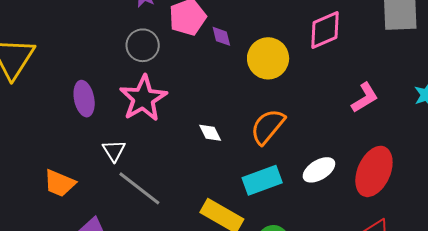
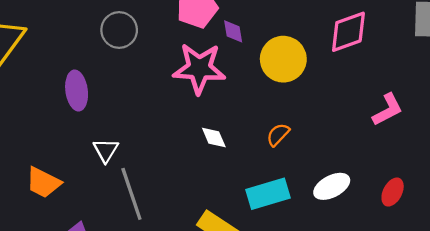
gray circle: (143, 45) -> (119, 30), moved
pink star: (143, 98) -> (199, 68), moved, turned 30
orange semicircle: (268, 126) -> (278, 135), size x0.6
red ellipse: (374, 171) -> (393, 192), size x0.5
gray line: (139, 188) -> (131, 194), turned 30

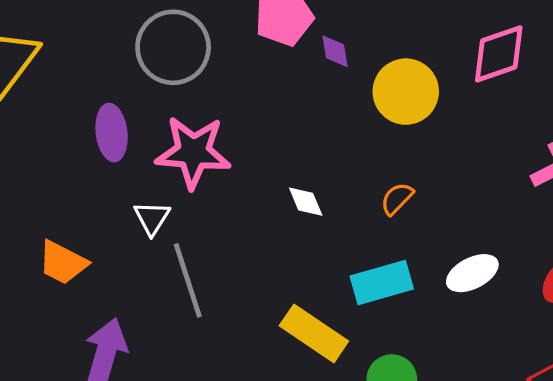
gray circle: (119, 30) -> (173, 47), size x1.4
pink star: (199, 68) -> (193, 152), moved

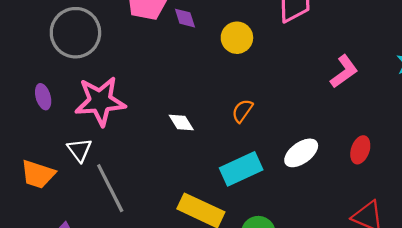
yellow circle: (406, 92) -> (237, 38), size x0.7
purple ellipse: (112, 133) -> (43, 97), size x0.7
orange trapezoid: (63, 263) -> (38, 174), moved

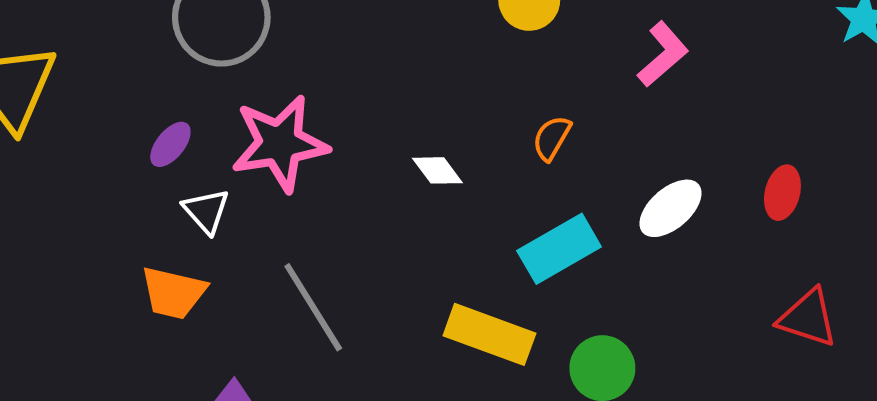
pink L-shape: (344, 72) -> (663, 54), moved
purple ellipse: (43, 97) -> (170, 144), turned 60
white triangle: (79, 150) -> (206, 211), moved

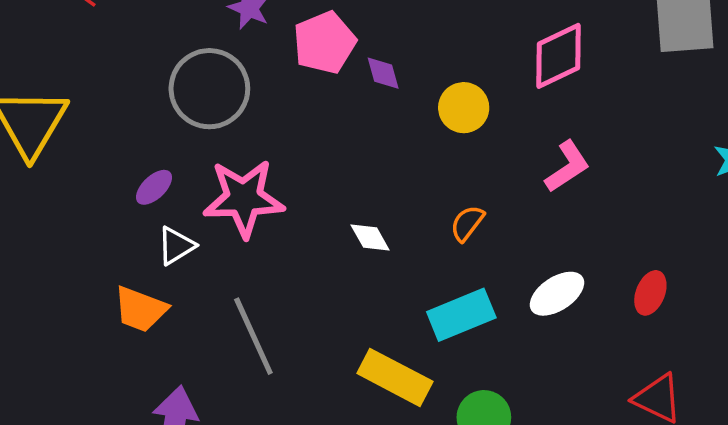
white triangle: (206, 211) -> (176, 246), turned 33

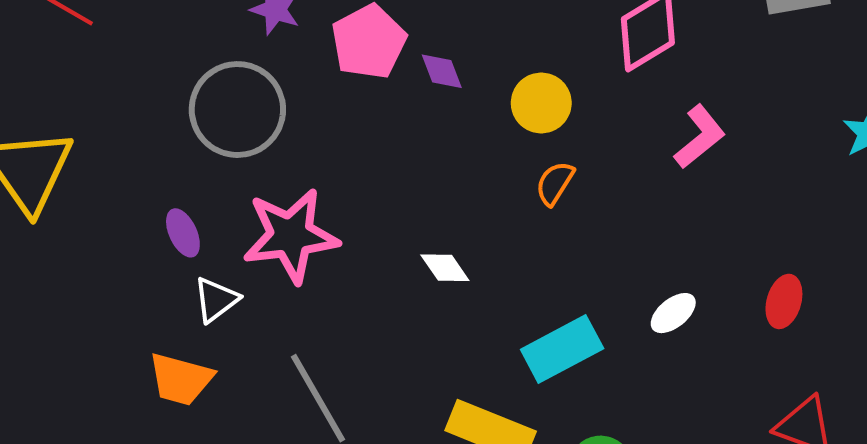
pink L-shape: (567, 167) -> (700, 137), moved
purple ellipse: (154, 187) -> (183, 233), turned -66
orange semicircle: (467, 223) -> (555, 183), moved
white ellipse: (557, 294) -> (673, 313), size x0.7

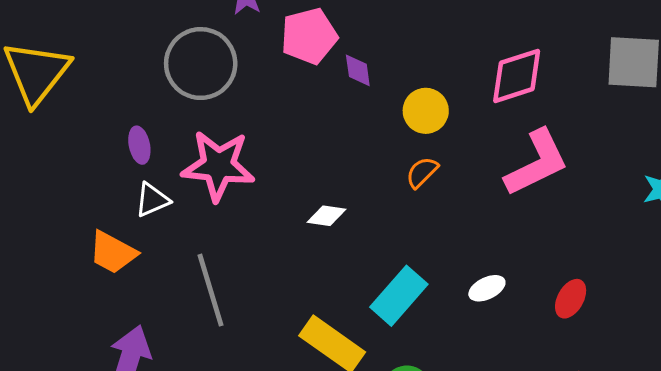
pink L-shape: (700, 137) -> (537, 163), size x1.5
white diamond: (445, 268) -> (327, 216), turned -60
cyan rectangle: (562, 349) -> (399, 296), turned -34

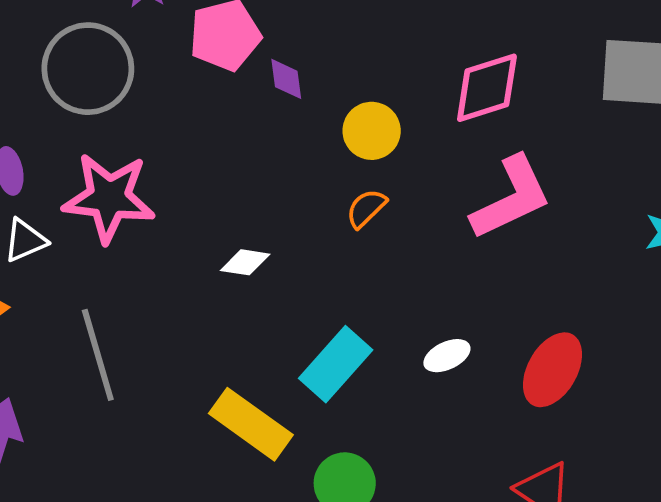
red ellipse: (571, 299) -> (552, 370), size x1.5

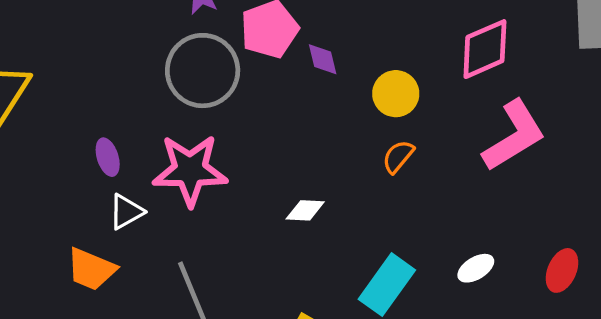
gray circle: (88, 69) -> (203, 71), moved
red ellipse: (552, 370) -> (562, 270), size x0.7

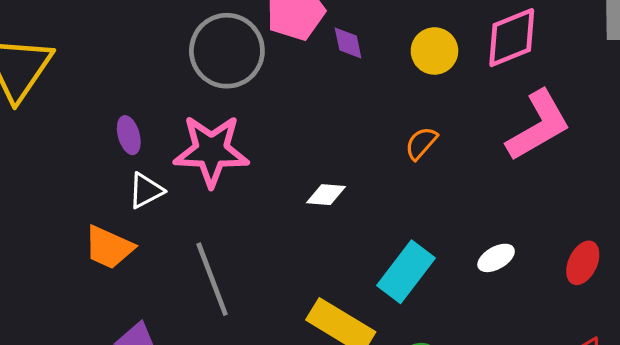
yellow circle: (396, 94) -> (434, 51), moved

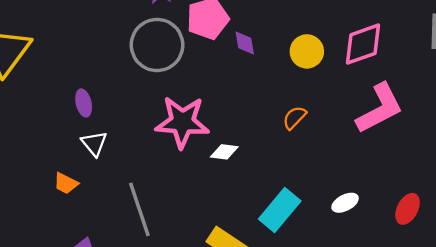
pink star: (211, 151) -> (182, 122), moved
white triangle: (146, 191) -> (94, 143), turned -44
orange trapezoid: (109, 247) -> (66, 183), size x0.7

